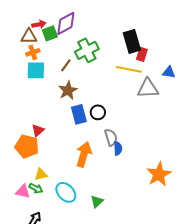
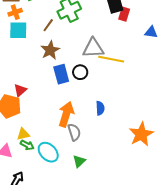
yellow line: (129, 69) -> (111, 59), moved
gray triangle: (148, 88) -> (93, 48), moved
gray semicircle: (111, 137) -> (74, 132), moved
green arrow: (36, 188) -> (27, 145), moved

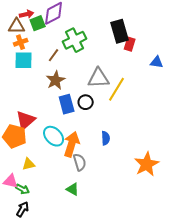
yellow line: (111, 59) -> (117, 89), turned -70
red triangle: (20, 90) -> (26, 120), size x1.5
green arrow: (27, 145) -> (23, 189), moved
cyan ellipse: (48, 152) -> (54, 136), moved
green triangle: (79, 161) -> (73, 189), moved, turned -48

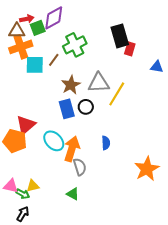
orange cross: (21, 42) -> (21, 47), size x1.6
cyan square: (24, 60) -> (35, 65), moved
brown star: (56, 80) -> (71, 85), moved
yellow triangle: (29, 164) -> (33, 186), moved

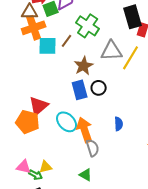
green cross: (75, 45) -> (88, 26), turned -30
gray triangle: (99, 83) -> (112, 51), moved
yellow line: (117, 94) -> (131, 58), moved
orange arrow: (72, 149) -> (85, 130), turned -35

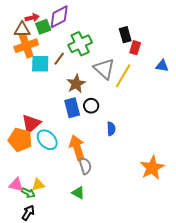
black rectangle: (133, 17) -> (125, 35), size x0.7
green cross: (88, 26) -> (80, 44), turned 30
gray triangle: (112, 51) -> (104, 69), turned 45
cyan ellipse: (67, 122) -> (47, 140), moved
blue semicircle: (119, 124) -> (111, 129), moved

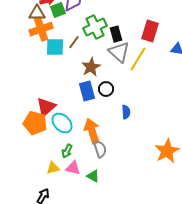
black rectangle: (125, 35) -> (116, 34), moved
red rectangle: (135, 48) -> (150, 31), size x1.5
pink triangle: (16, 185) -> (73, 168), moved
green arrow: (28, 193) -> (67, 151), moved, turned 88

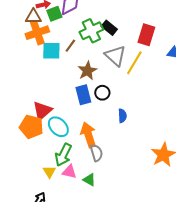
black rectangle: (116, 34) -> (109, 28), moved, turned -35
green arrow: (67, 151) -> (63, 155), size x1.6
yellow triangle: (53, 168) -> (49, 172), turned -48

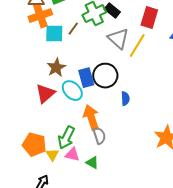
brown star: (87, 71) -> (56, 68), moved
black circle: (102, 93) -> (105, 76), size x1.6
orange pentagon: (31, 127) -> (34, 145), moved
cyan ellipse: (58, 127) -> (72, 91), moved

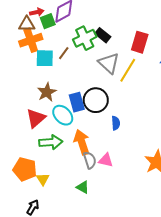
green arrow: (66, 138) -> (51, 142), moved, turned -120
pink triangle: (72, 155) -> (106, 160), moved

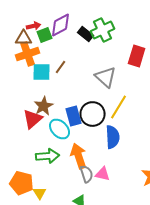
black rectangle: (103, 35) -> (86, 34), moved
green cross: (85, 38) -> (103, 30), moved
yellow line: (128, 70) -> (119, 107), moved
red triangle: (36, 118) -> (33, 119), moved
blue semicircle: (116, 123) -> (113, 137), size x1.6

